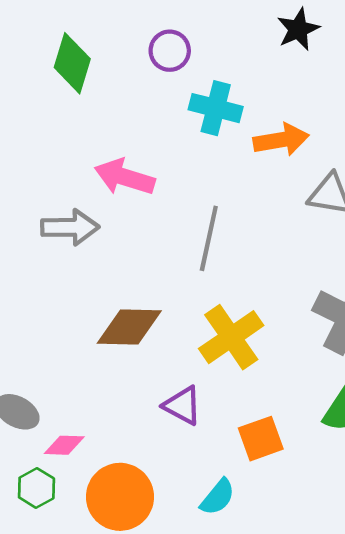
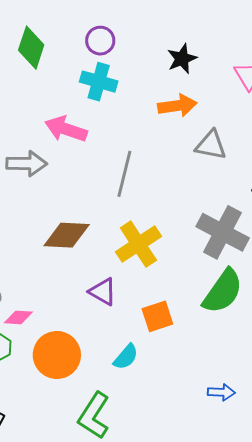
black star: (298, 29) -> (182, 59), moved
cyan cross: (216, 108) -> (99, 82), moved

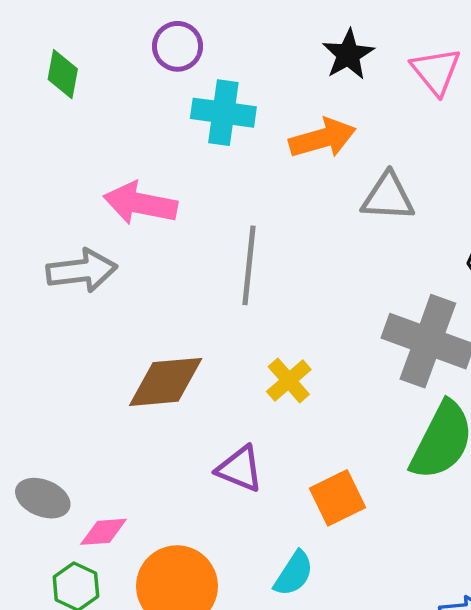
green diamond: (31, 48) -> (63, 74), size x0.7
black star: (182, 59) -> (348, 55), moved
cyan cross: (99, 82) -> (223, 113), moved
yellow cross: (138, 244) -> (289, 381), size x0.6

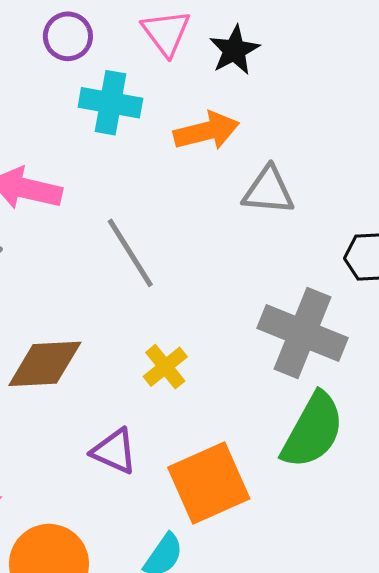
pink triangle: (436, 71) -> (166, 33), moved
gray line: (249, 265) -> (130, 253), turned -40
orange square: (338, 498) -> (209, 483), size x1.5

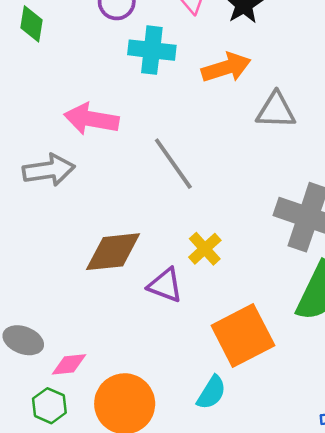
purple triangle: (114, 451) -> (165, 285), moved

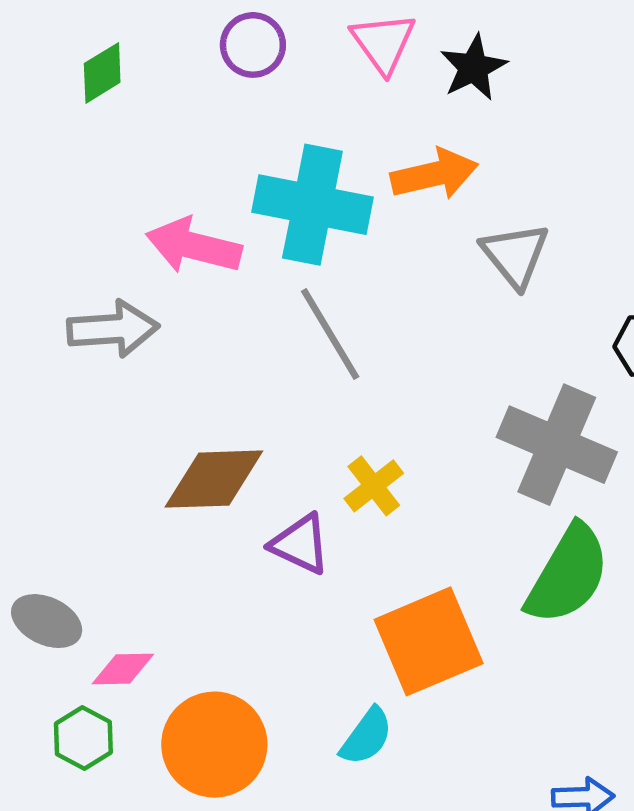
green diamond: (31, 24) -> (102, 73), turned 45
cyan cross: (152, 50) -> (312, 205), moved, size x1.4
gray triangle: (276, 110) -> (515, 255), turned 45

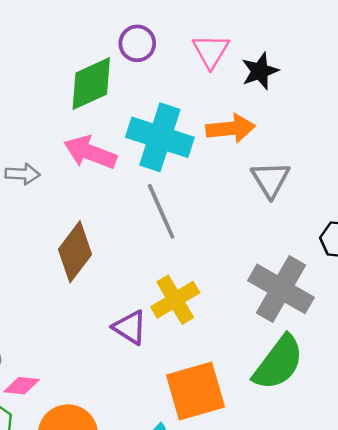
green diamond: (102, 73) -> (91, 84), moved, size x1.6
gray arrow: (113, 329) -> (23, 174), moved, size x0.7
brown diamond: (214, 479) -> (75, 252), moved, turned -58
yellow cross: (374, 486) -> (175, 300), size x1.4

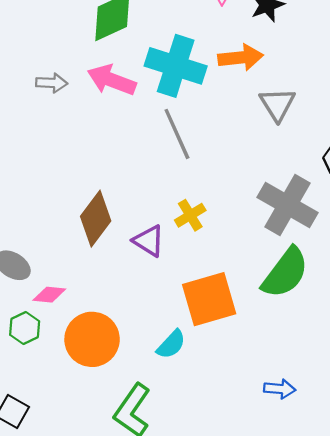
gray arrow: (23, 174) -> (52, 83), moved
brown diamond: (75, 252) -> (96, 219), moved
yellow cross: (175, 300) -> (190, 215), size x0.7

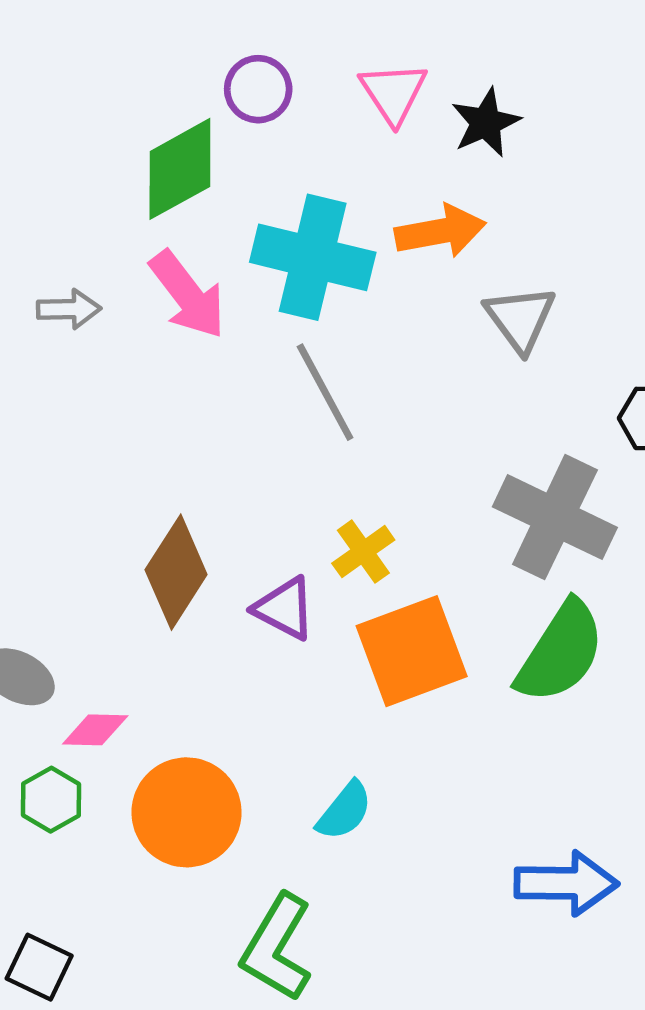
pink arrow: (112, 80) -> (188, 295), turned -144
orange square: (209, 299) -> (412, 651), moved
blue arrow: (280, 389) -> (566, 883), size x1.6

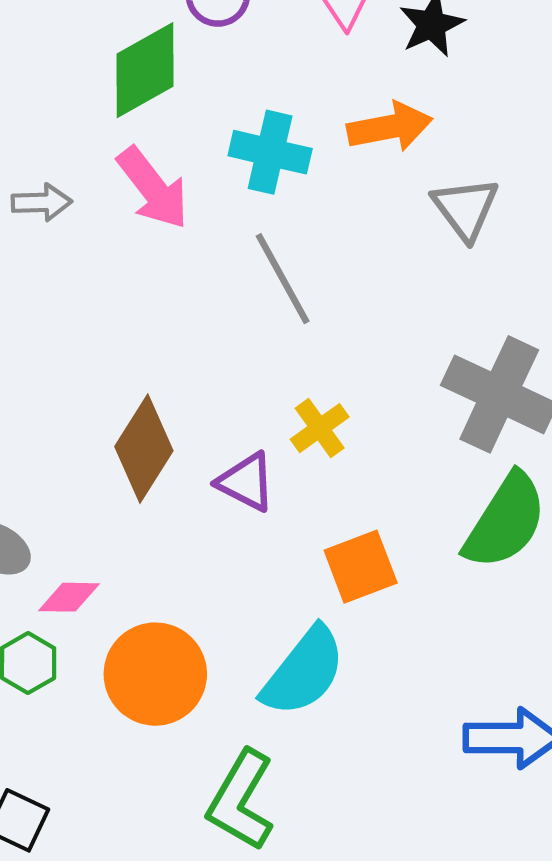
cyan cross: (313, 257) -> (270, 152), size x0.7
orange square: (412, 651) -> (361, 567), moved, size x0.7
cyan semicircle: (344, 811) -> (304, 672), size x1.6

